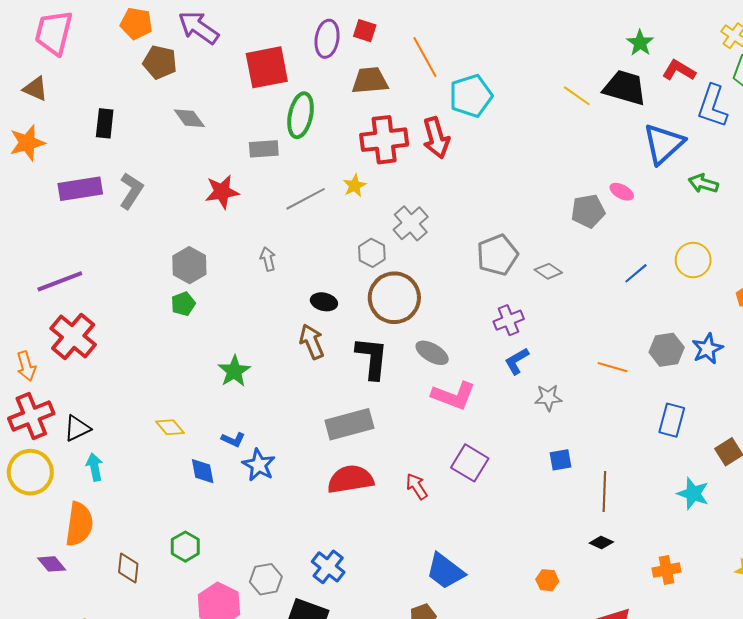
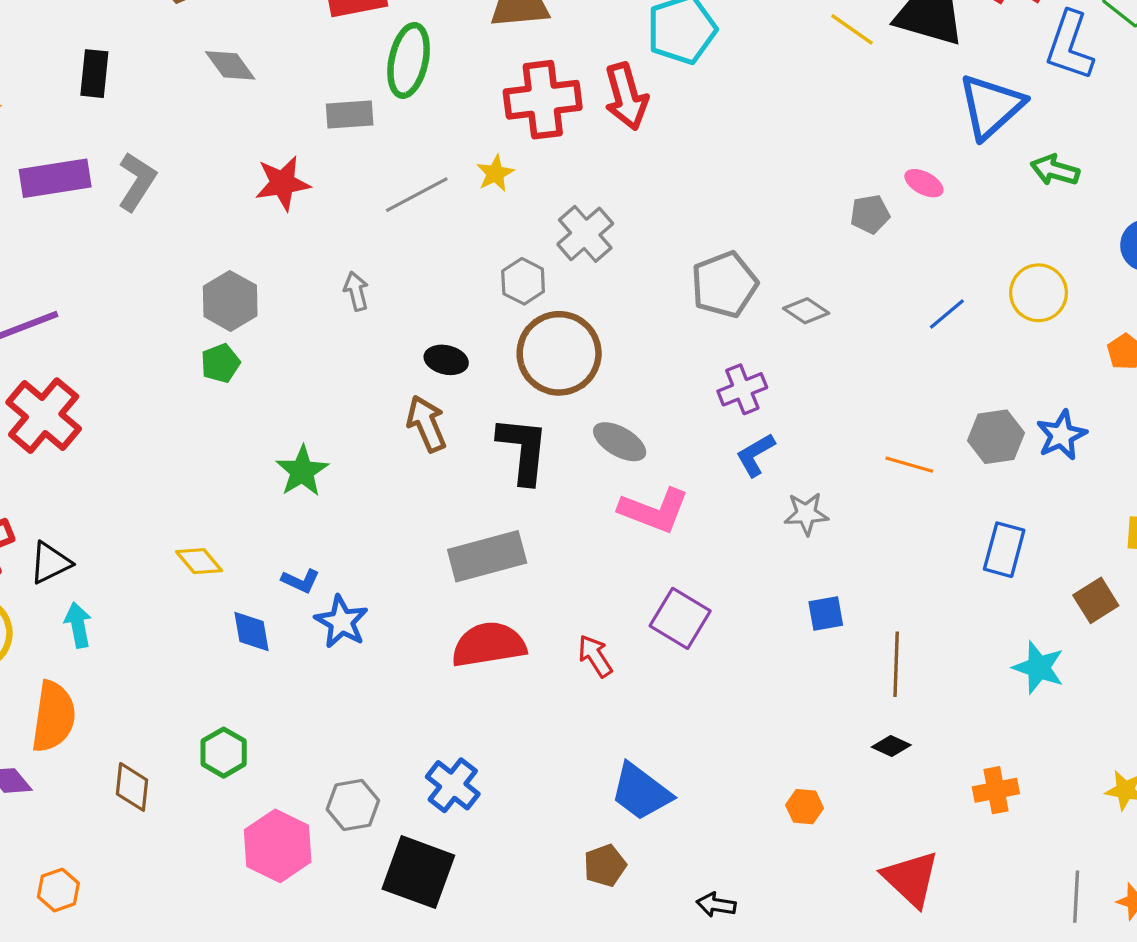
gray pentagon: (588, 211) -> (870, 214), size x0.7

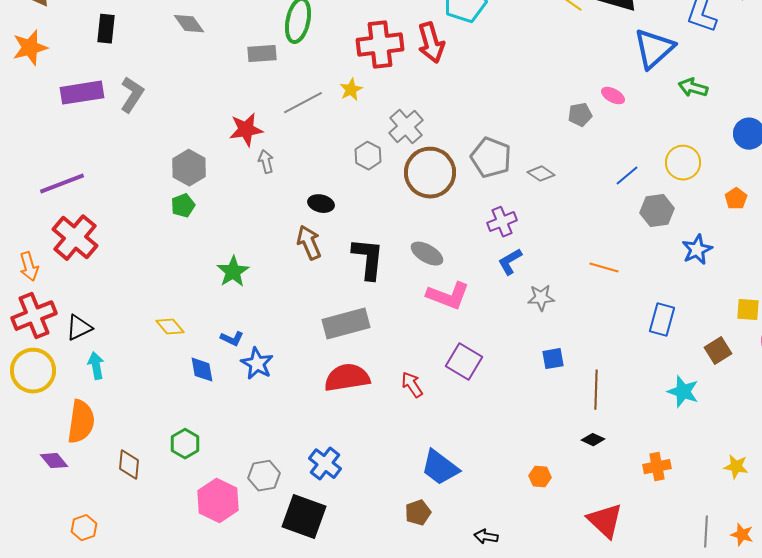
red star: (283, 183) -> (246, 130), moved
gray pentagon: (724, 285) -> (491, 158), turned -30
brown circle: (559, 353) -> (430, 173), moved
gray hexagon: (996, 437) -> (657, 211), moved

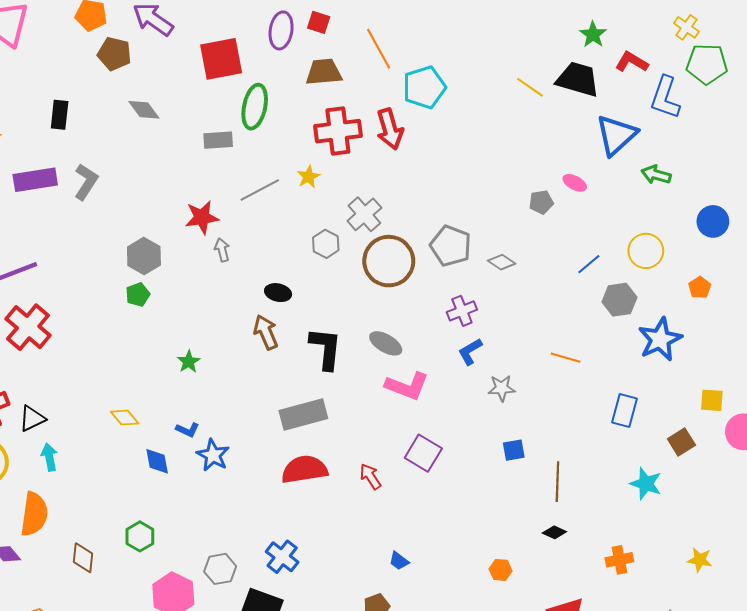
blue star: (697, 250) -> (660, 339), size x1.4
green star: (233, 272) -> (189, 362), size x0.7
blue trapezoid: (440, 468) -> (399, 561), size x0.5

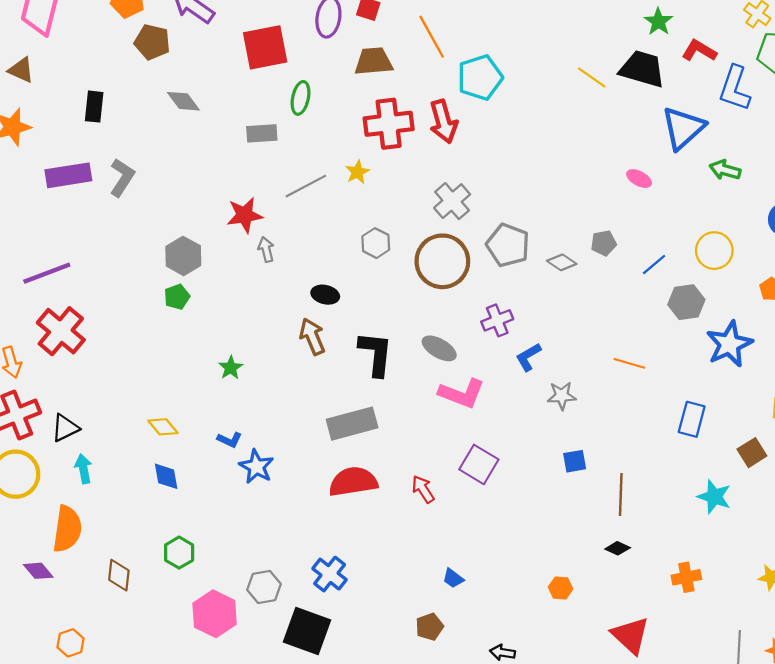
green ellipse: (255, 107) -> (300, 98), size x0.7
gray pentagon: (541, 202) -> (604, 243), moved
gray cross: (364, 214) -> (452, 201), moved
purple cross: (462, 311) -> (497, 320), moved
blue diamond: (157, 461) -> (166, 476), moved

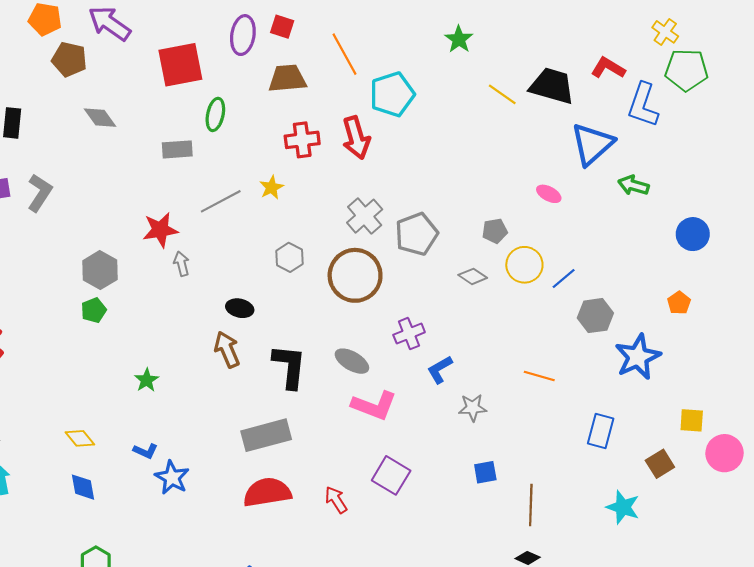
green star: (658, 22) -> (459, 39), moved
red cross: (389, 124) -> (302, 140), size x0.7
gray pentagon: (604, 243) -> (495, 231), moved
gray pentagon: (508, 245) -> (416, 234), moved, turned 30
yellow circle: (714, 251) -> (524, 265), moved

